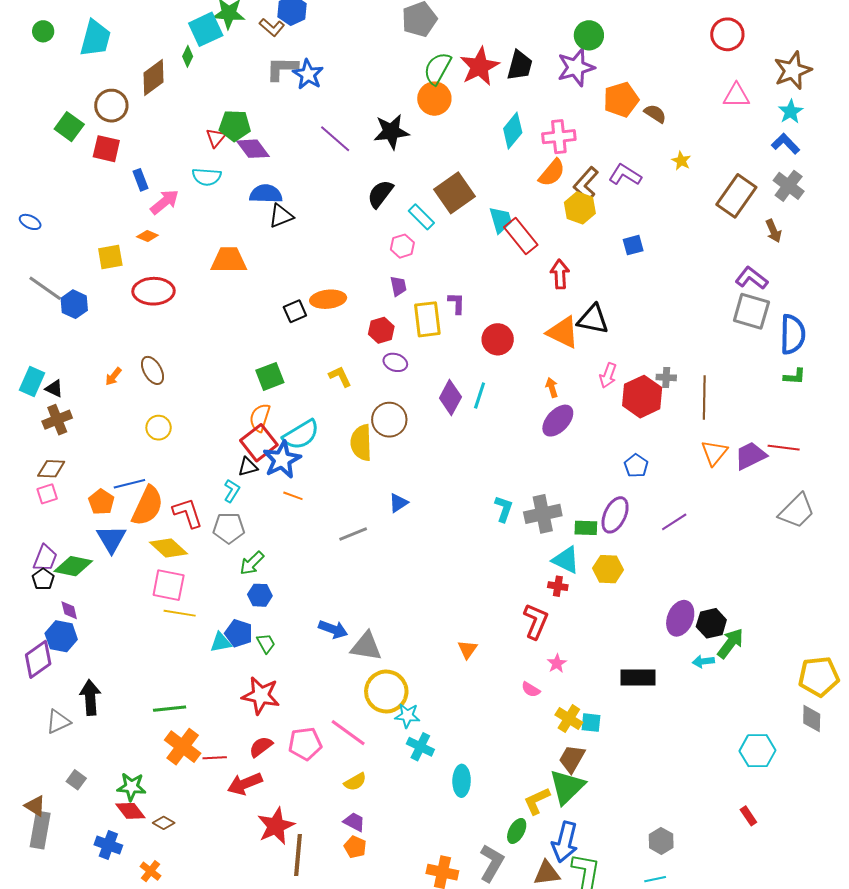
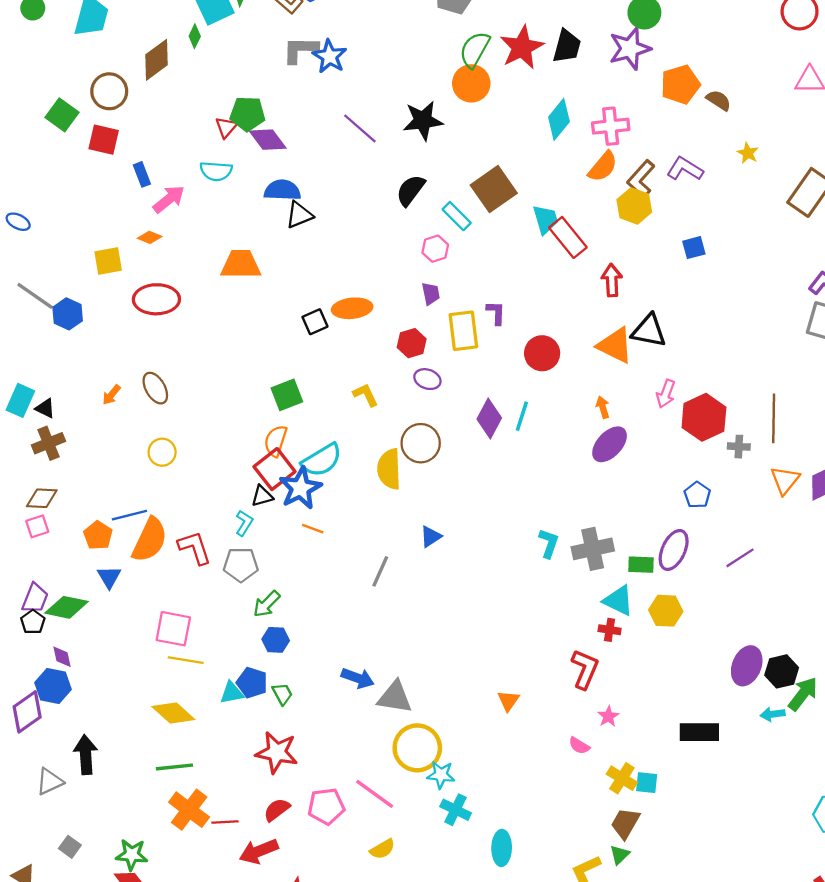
gray cross: (666, 377) -> (739, 447), moved
gray line: (353, 534) -> (380, 571), turned -44
blue triangle: (111, 539) -> (109, 577), size x0.7
yellow diamond: (169, 548) -> (173, 713), moved
green triangle: (567, 787) -> (620, 855), size x0.5

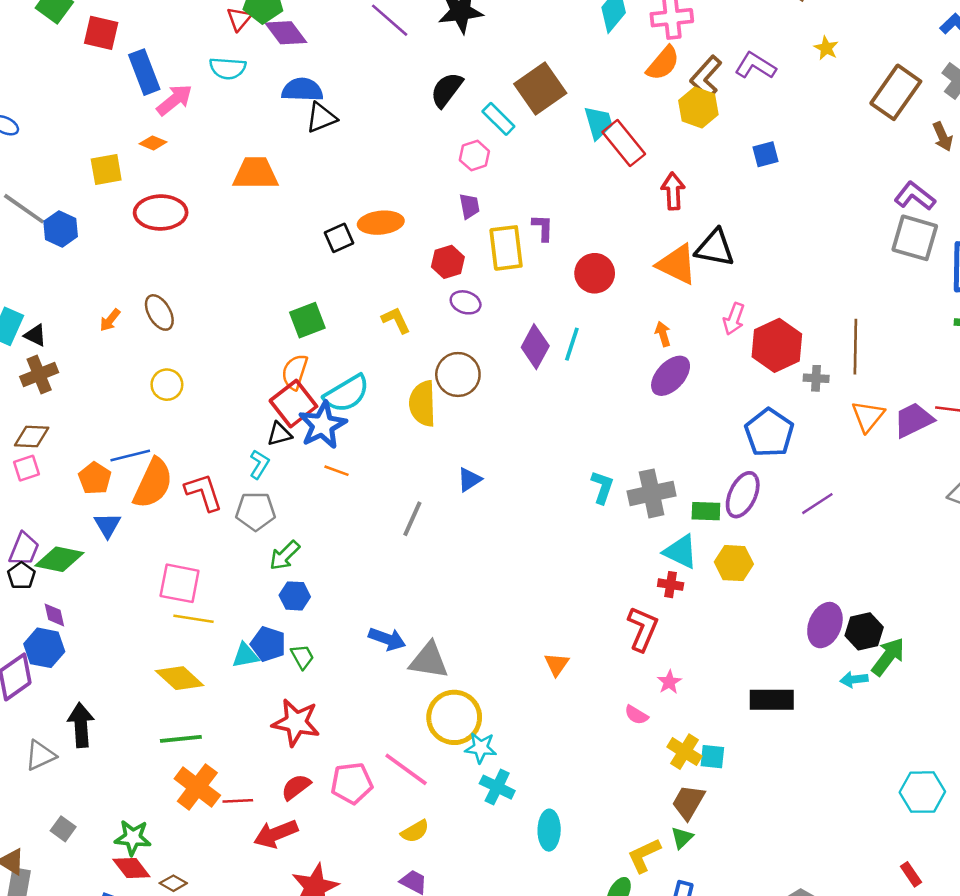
blue rectangle: (142, 174) -> (144, 72), size x1.6
blue pentagon: (697, 495) -> (769, 433), size x1.6

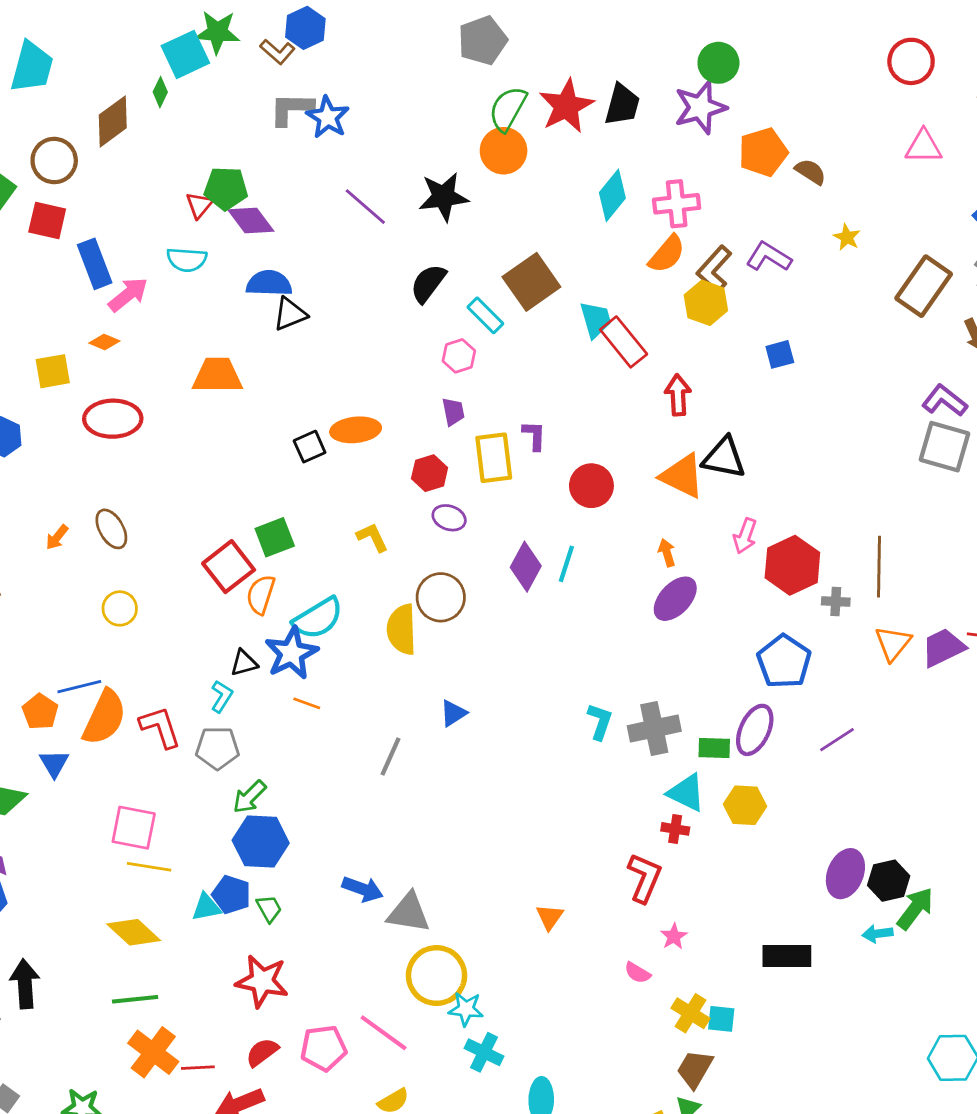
red square: (293, 404) -> (229, 567), moved
blue hexagon: (295, 596) -> (261, 842), size x1.6

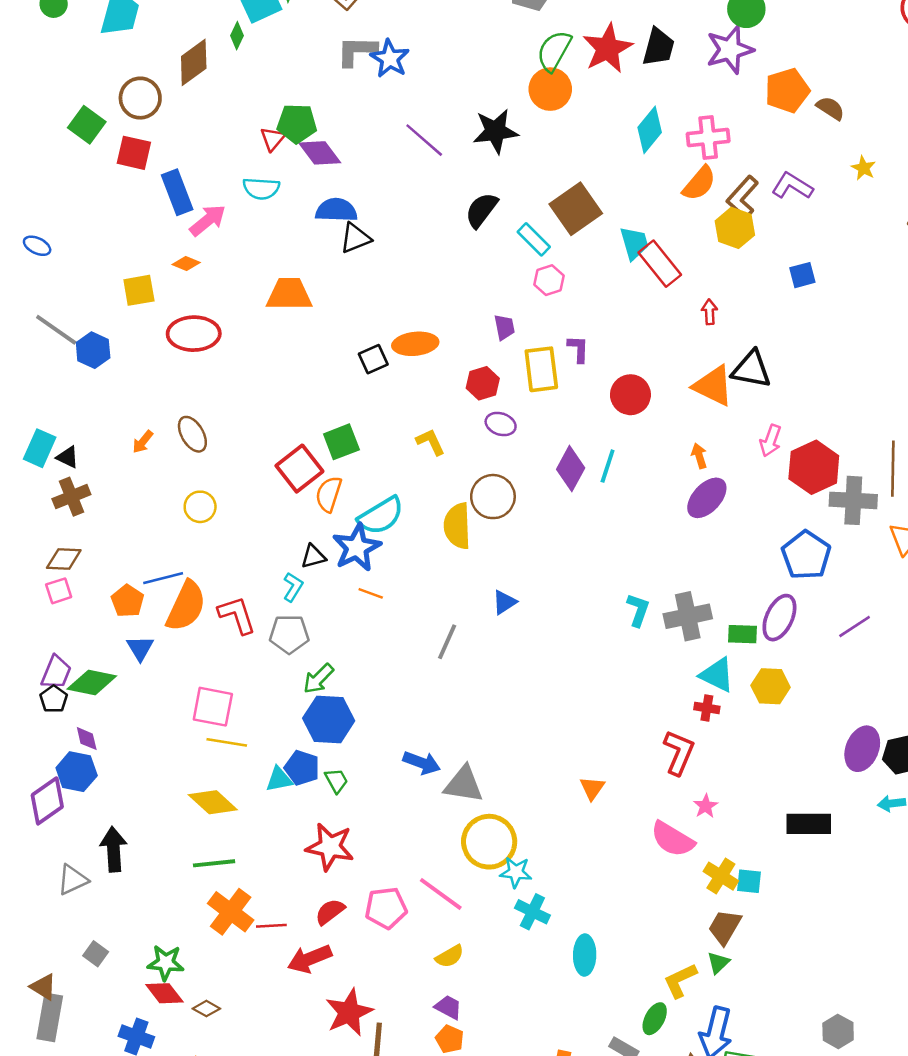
pink hexagon: (459, 356) -> (549, 280), moved
red arrow: (678, 395) -> (709, 312), size x0.7
gray cross: (836, 602) -> (853, 500), size x1.8
pink semicircle: (638, 973) -> (672, 839), size x1.8

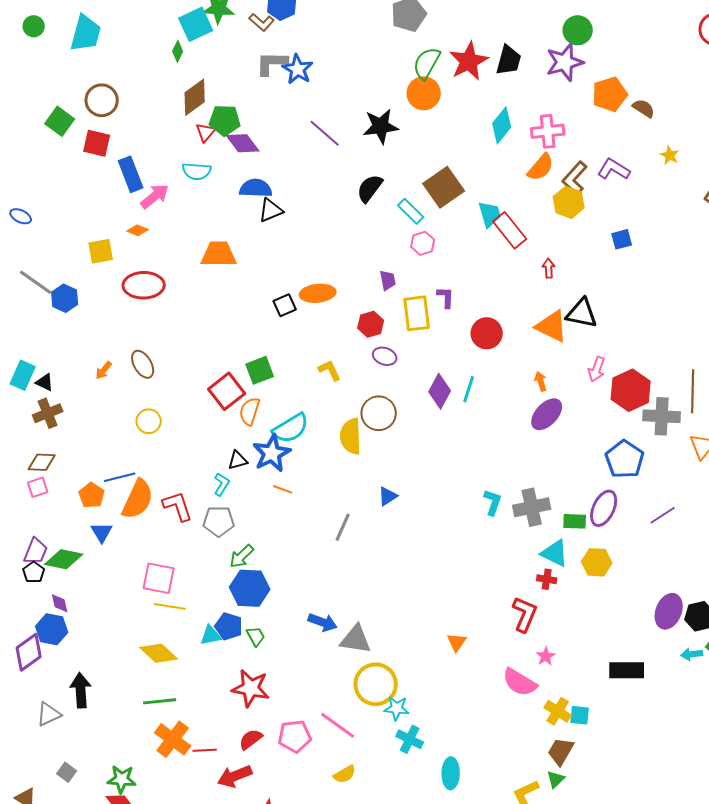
brown diamond: (194, 62) -> (195, 97), moved

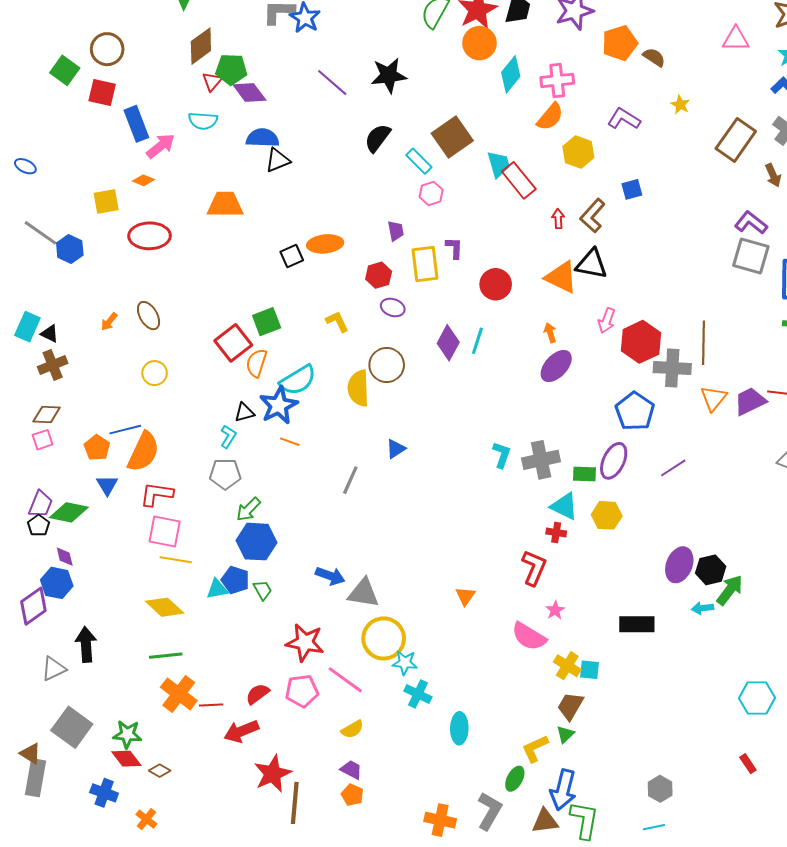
orange circle: (424, 93) -> (479, 43), moved
brown L-shape: (575, 178) -> (593, 216), moved
red L-shape: (178, 506) -> (157, 494), moved, turned -64
red star: (251, 688) -> (305, 642), moved
gray square: (67, 772) -> (72, 727), size x2.0

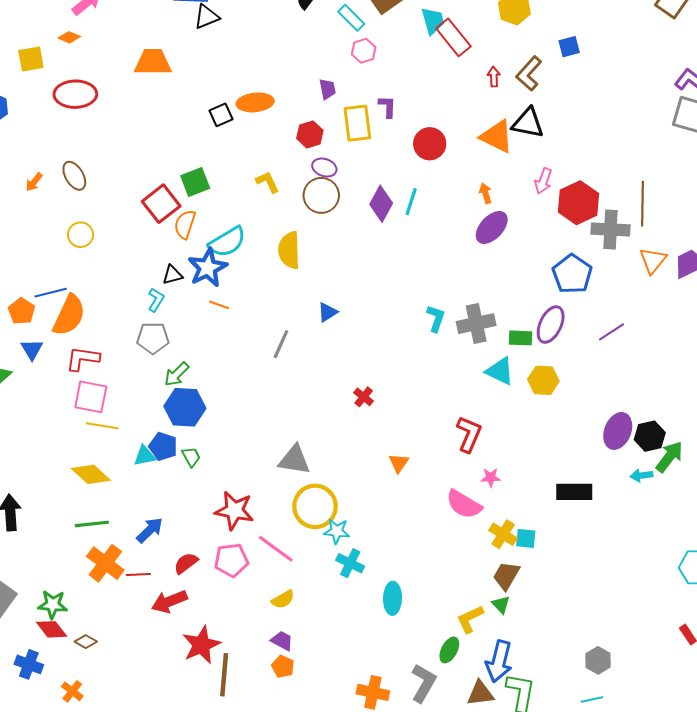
brown circle: (387, 365) -> (321, 195), moved
red cross: (556, 533) -> (364, 397), moved, turned 30
blue arrow: (330, 576) -> (150, 530), moved, turned -64
pink star: (555, 610) -> (491, 477), turned 30
green triangle: (565, 734) -> (501, 605), turned -30

